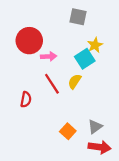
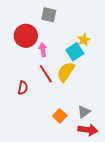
gray square: (78, 17) -> (49, 15), moved
pink arrow: (49, 56) -> (43, 50), turned -96
yellow semicircle: (75, 81) -> (66, 72), size x1.5

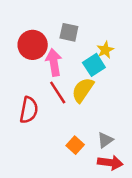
gray square: (49, 15) -> (69, 32), moved
pink arrow: (43, 50) -> (54, 62), size x1.5
red semicircle: (23, 88) -> (29, 110), size x1.5

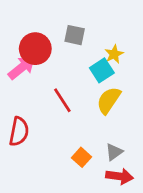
pink arrow: (54, 62) -> (22, 68), moved, turned 60
yellow semicircle: (83, 90) -> (109, 100), moved
red semicircle: (29, 110) -> (19, 132), moved

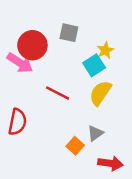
pink arrow: (22, 68) -> (20, 63), turned 72
red line: (62, 100) -> (58, 93), turned -30
gray triangle: (114, 152) -> (95, 133), moved

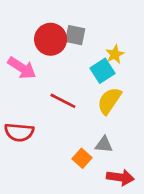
red circle: (32, 45) -> (51, 39), moved
red semicircle: (17, 122) -> (19, 132), turned 84
gray triangle: (95, 133) -> (104, 145), turned 42

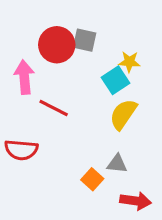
yellow star: (115, 54) -> (129, 62), turned 30
pink arrow: (22, 68) -> (24, 77), turned -128
red line: (63, 101) -> (54, 108), moved

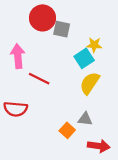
red circle: (57, 45) -> (43, 18), moved

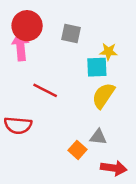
red circle: (43, 18) -> (27, 26), moved
pink arrow: (18, 56) -> (21, 46), moved
cyan square: (84, 58) -> (97, 67), turned 30

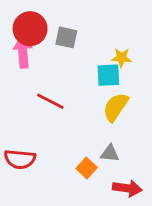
gray square: (71, 33) -> (66, 37), moved
red semicircle: (18, 125) -> (20, 159), moved

